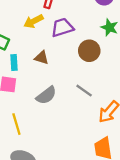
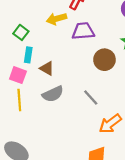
brown triangle: (42, 58) -> (47, 68), moved
yellow line: (16, 124) -> (19, 100), moved

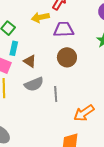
brown circle: (104, 60) -> (67, 57), moved
gray line: (91, 98) -> (56, 94), moved, turned 35

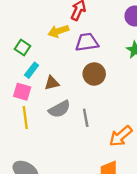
cyan rectangle: (14, 48) -> (32, 70), turned 32
brown triangle: (30, 61) -> (52, 83), turned -40

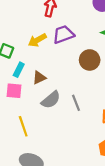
yellow arrow: (58, 31) -> (37, 40), moved
brown circle: (94, 74) -> (90, 60), moved
yellow line: (25, 117) -> (23, 126), moved

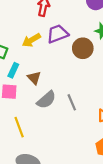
brown circle: (90, 60) -> (83, 48), moved
brown triangle: (39, 78) -> (34, 78), turned -48

